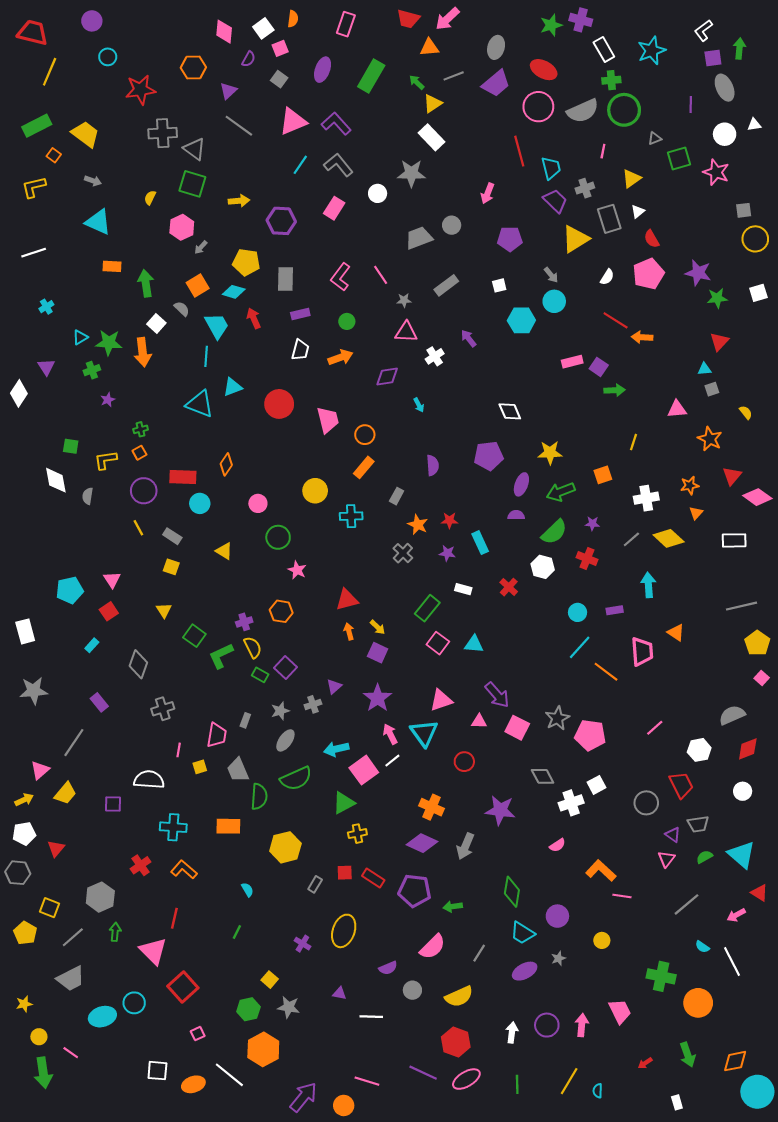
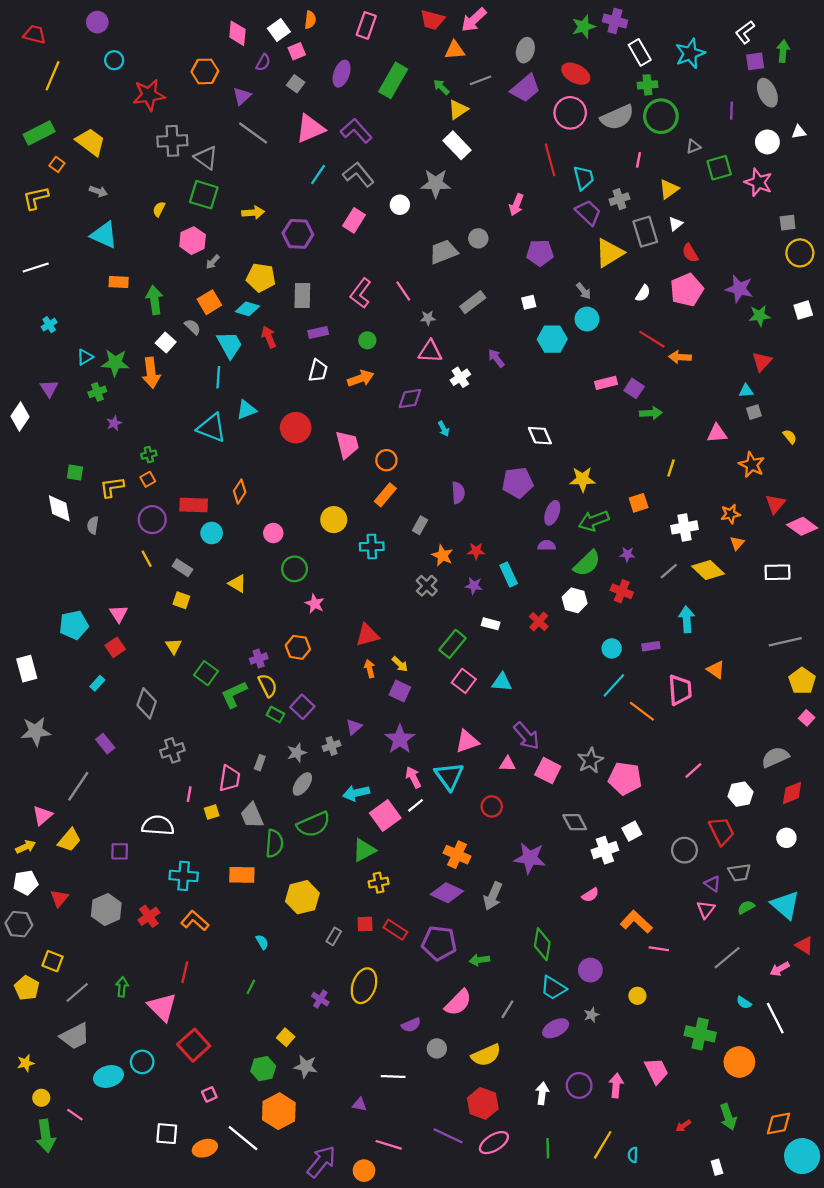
red trapezoid: (33, 33) -> (35, 34), size x0.7
gray hexagon: (100, 897) -> (106, 910), moved
purple triangle: (339, 993) -> (360, 1104), moved

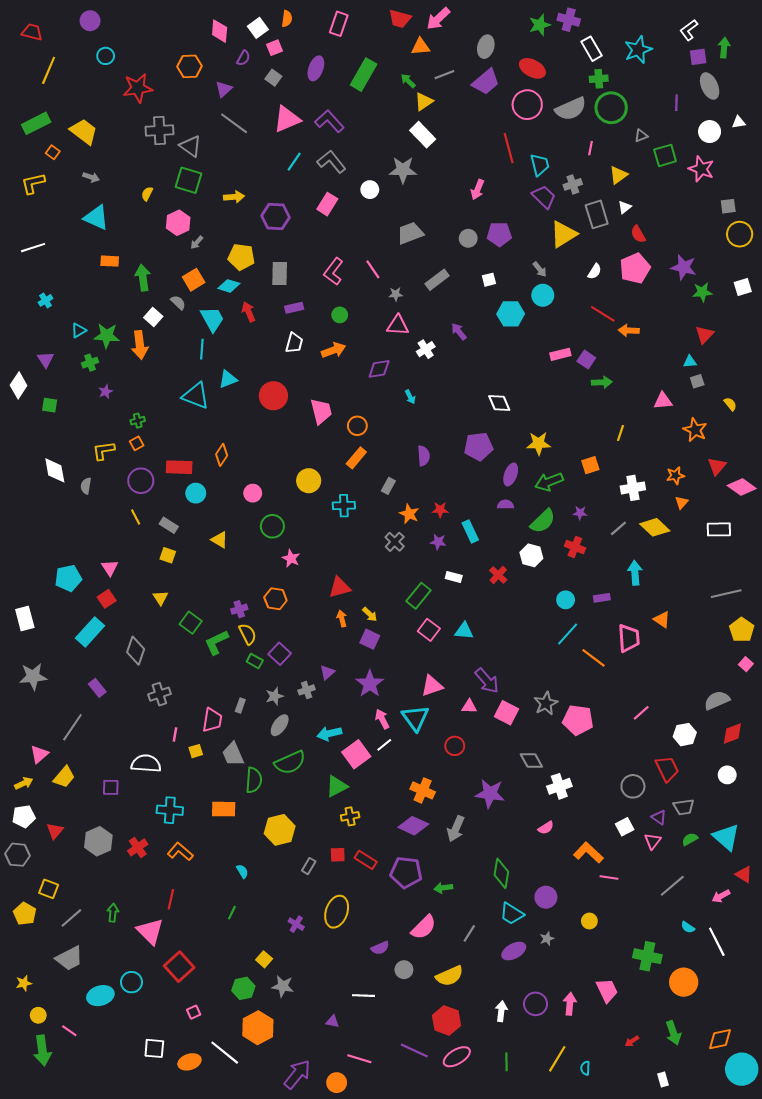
gray circle: (478, 238) -> (468, 238), moved
green square: (75, 473) -> (50, 405), moved
cyan rectangle: (97, 683) -> (90, 632), size x2.0
white square: (632, 831) -> (625, 827), moved

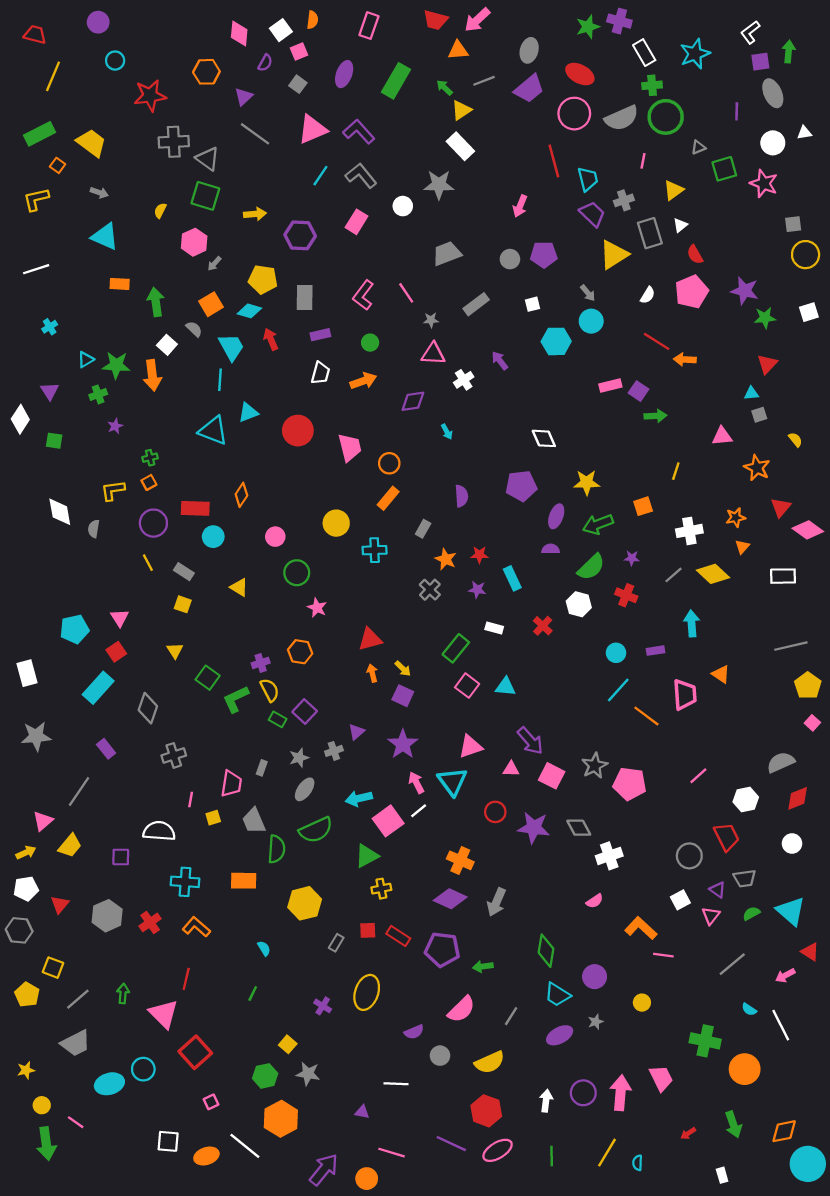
purple star: (490, 794) -> (534, 828), moved
pink arrow: (570, 1004) -> (621, 1093), size x1.4

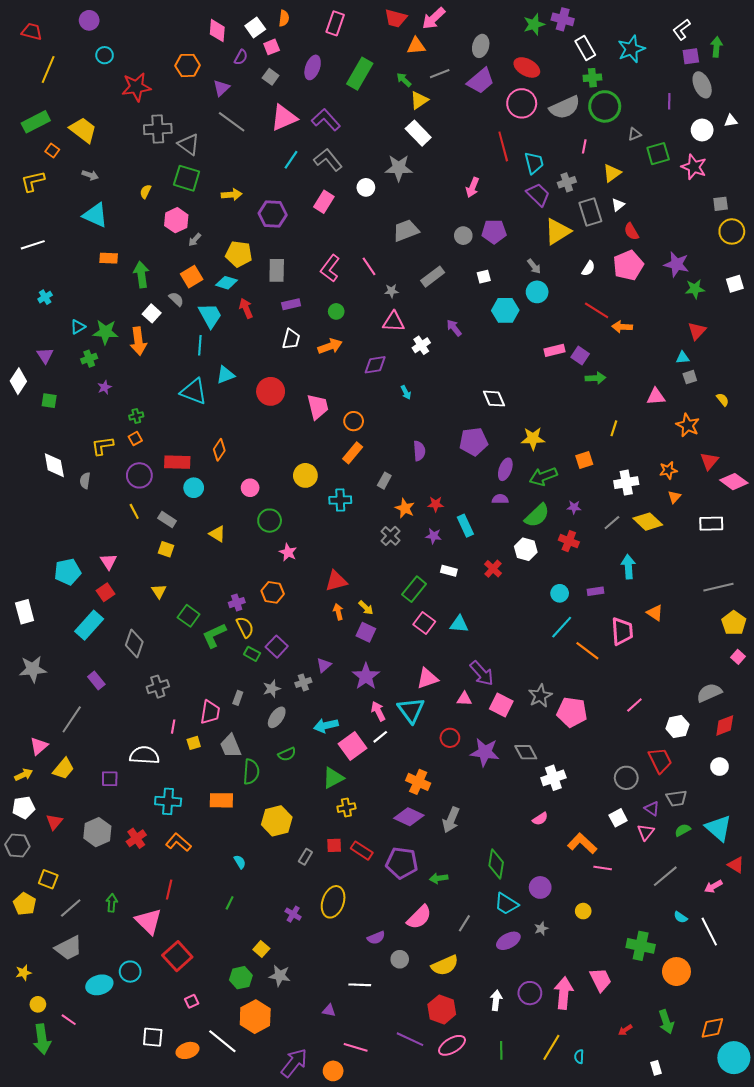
green semicircle: (316, 830) -> (287, 754), size x0.6

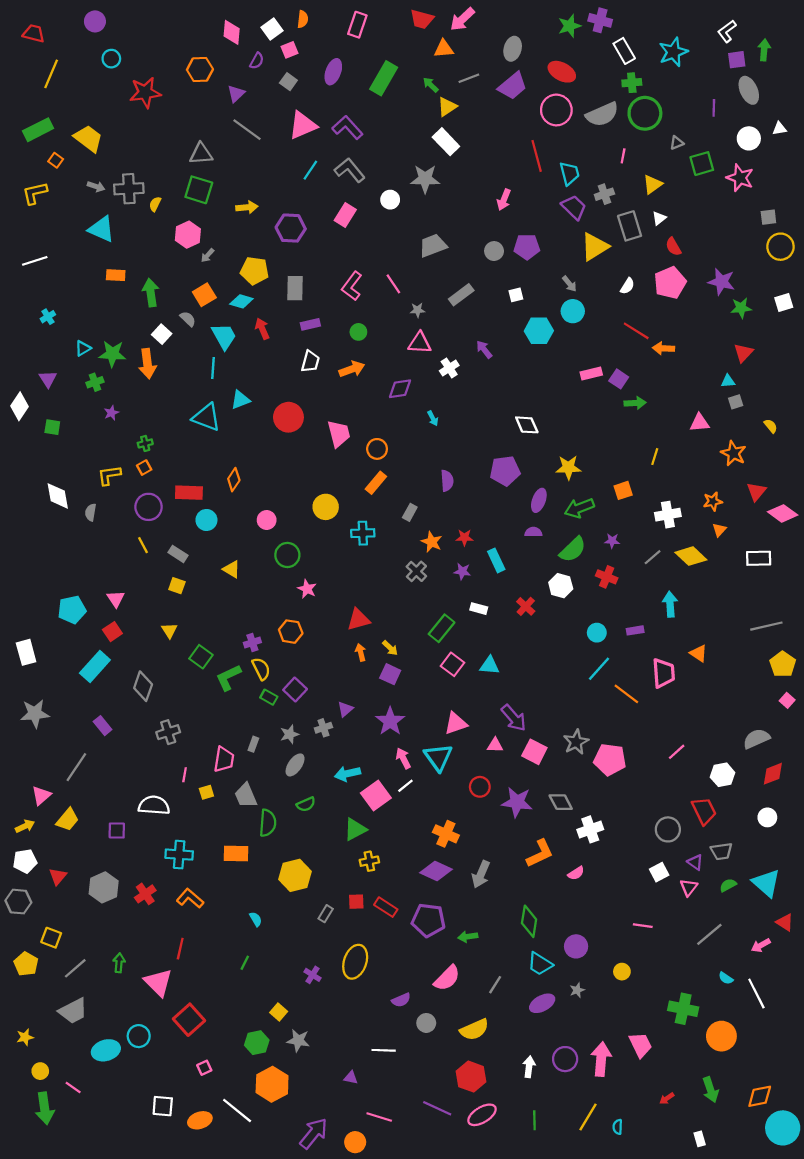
gray cross: (158, 129) -> (129, 189), moved
gray triangle: (189, 144) -> (201, 154), turned -40
orange L-shape: (582, 843) -> (540, 853), moved, turned 112

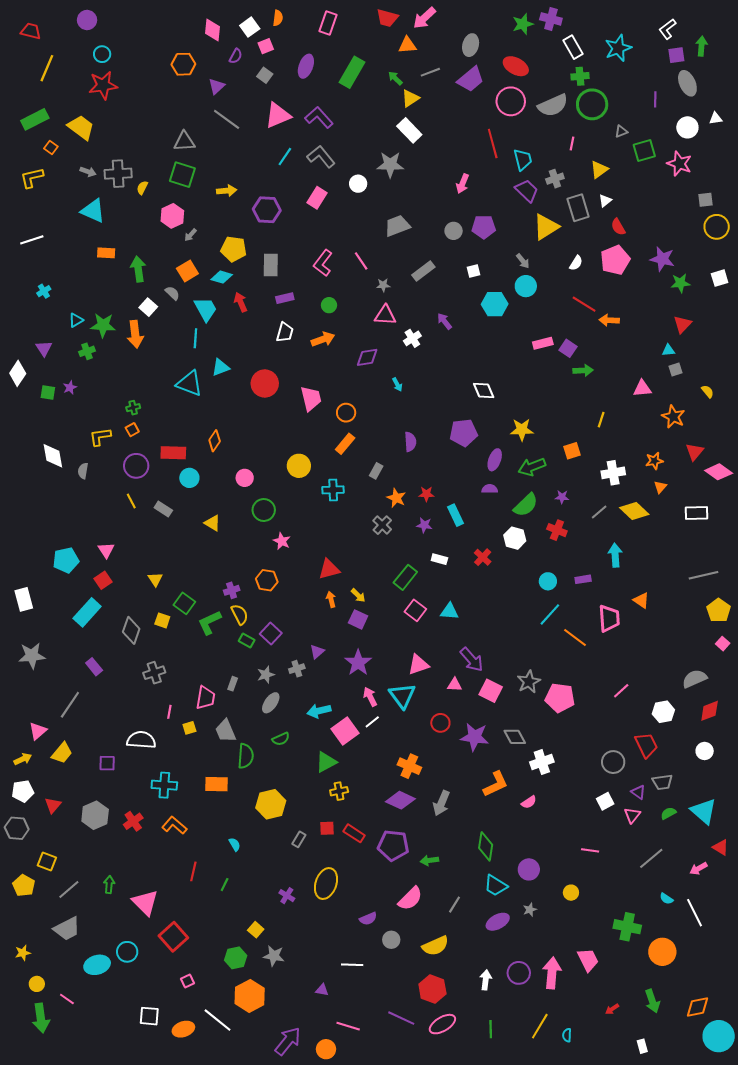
red star: (145, 92) -> (103, 85), moved
purple star: (111, 413) -> (70, 387), moved
yellow square: (177, 586) -> (162, 620), moved
red line: (180, 949) -> (193, 871), moved

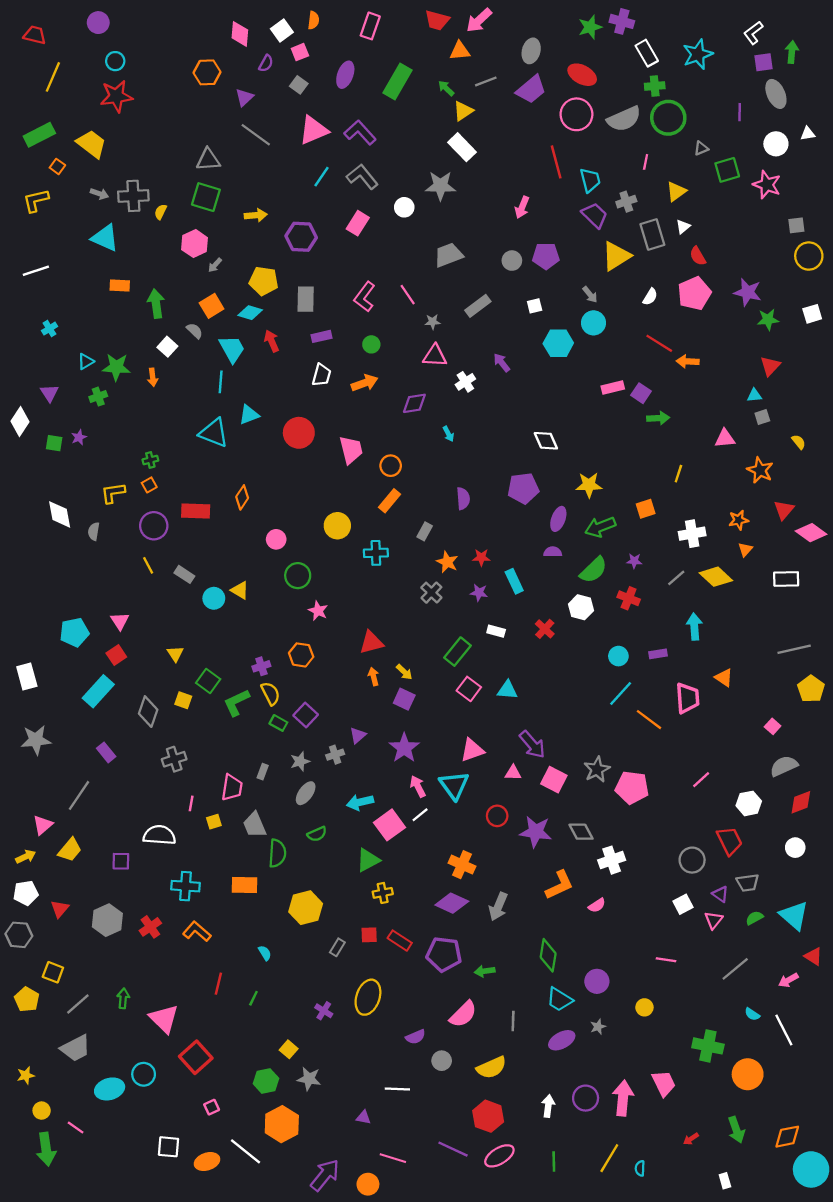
orange arrow: (135, 334) -> (153, 377), size x0.6
cyan circle: (189, 478) -> (214, 598), moved
pink square: (723, 644) -> (773, 726), moved
gray line: (455, 905) -> (513, 1021), turned -30

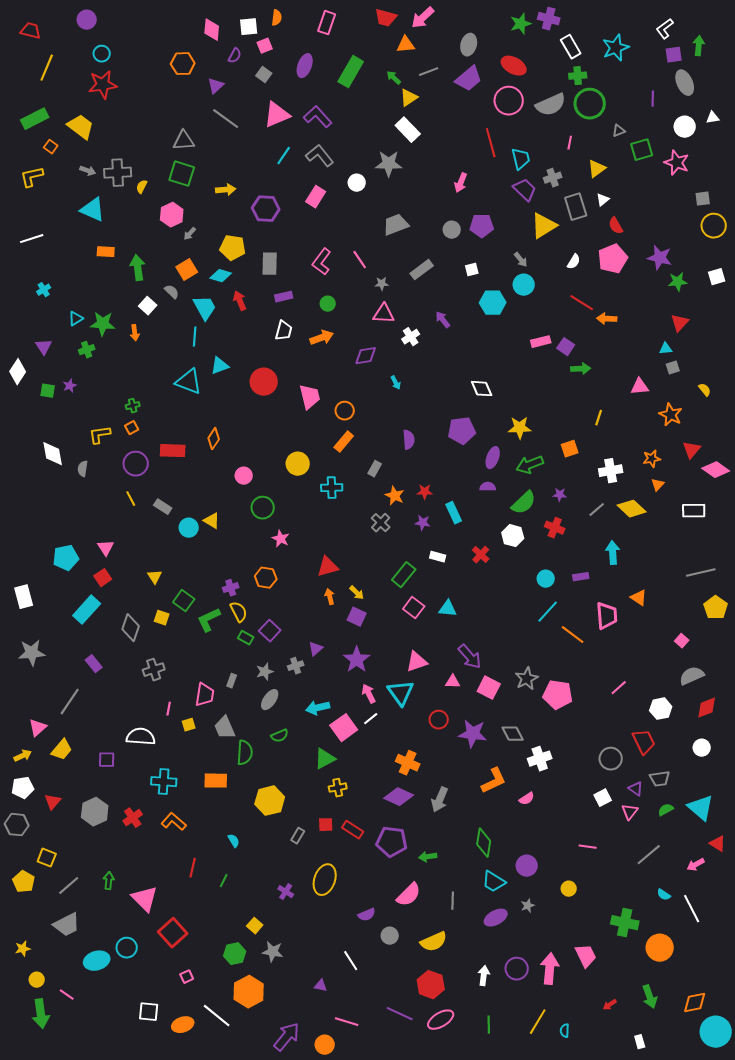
white square: (282, 30) -> (249, 27), turned 30
white line: (397, 1089) -> (351, 961), turned 55

